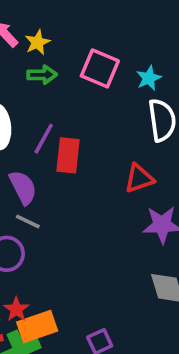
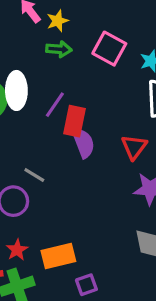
red triangle: (139, 178) -> (134, 147), turned -40
purple semicircle: (23, 187) -> (83, 143), moved
orange rectangle: (37, 327) -> (58, 256), moved

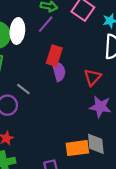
purple line: (55, 105) -> (46, 24), moved
orange rectangle: (58, 256) -> (77, 148), moved

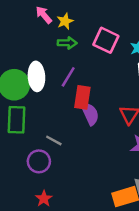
purple line: (46, 24) -> (68, 77), moved

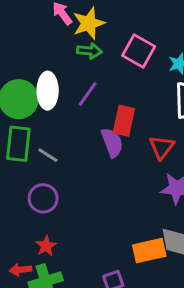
yellow star: (65, 21) -> (89, 23), size x1.5
red rectangle: (82, 97) -> (124, 121), moved
gray line: (54, 140) -> (48, 155), moved

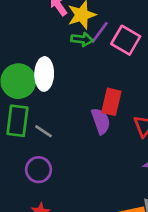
purple line: (88, 94) -> (100, 32), moved

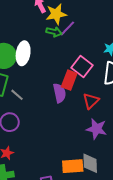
pink square: (126, 40) -> (82, 67), moved

